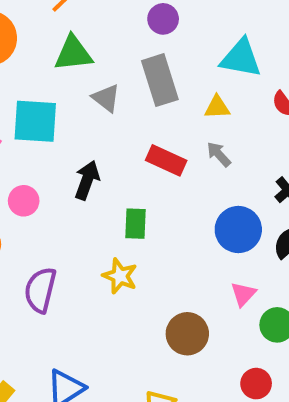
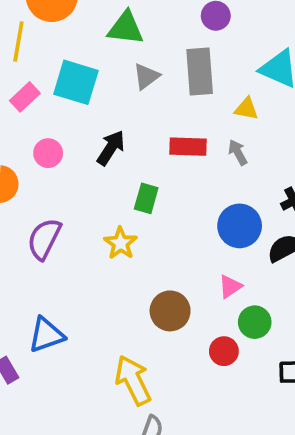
gray triangle: (106, 98) -> (146, 76), turned 32
red rectangle: (166, 160) -> (188, 147), turned -36
red circle: (256, 384) -> (224, 351), moved

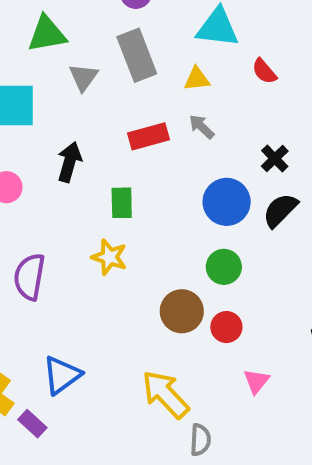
pink triangle: (230, 286) -> (256, 381), moved
green circle: (255, 322) -> (224, 267), moved
red circle: (224, 351) -> (226, 327), moved

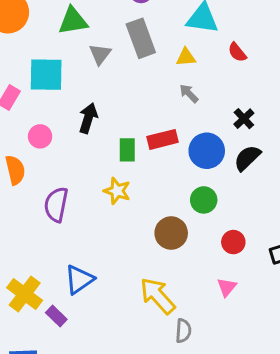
red rectangle: (148, 136) -> (163, 139), moved
red circle: (226, 327) -> (233, 242), moved

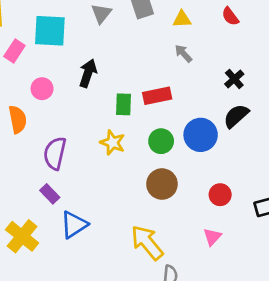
blue circle: (207, 151) -> (201, 135), moved
green circle: (204, 200) -> (161, 141), moved
purple rectangle: (56, 316) -> (50, 194), moved

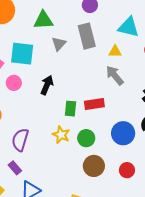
gray arrow: (183, 53) -> (115, 75), size x1.5
pink circle: (42, 89) -> (14, 83), moved
green circle: (161, 141) -> (86, 138), moved
red circle: (220, 195) -> (127, 170), moved

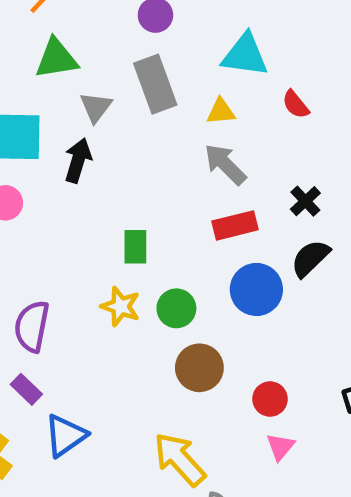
black arrow: (47, 85) -> (78, 160), moved
red rectangle: (94, 104) -> (235, 225), moved
red circle: (127, 170) -> (270, 399), moved

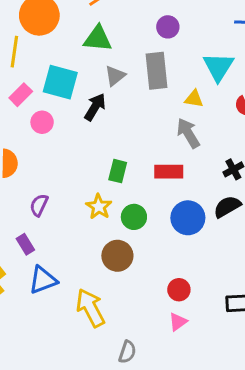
cyan triangle: (245, 55) -> (218, 67), turned 40
red rectangle: (235, 225) -> (169, 172), moved
purple semicircle: (32, 326) -> (39, 205), size x0.7
brown circle: (199, 368) -> (117, 256), moved
yellow arrow: (180, 459) -> (90, 308), moved

